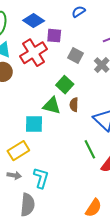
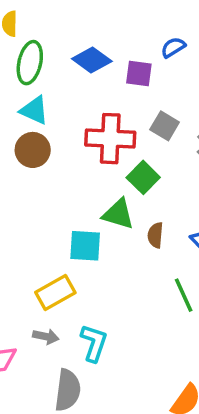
purple square: (54, 36) -> (139, 74), moved
red cross: (34, 53) -> (110, 139), moved, turned 32
brown semicircle: (74, 105) -> (155, 235), moved

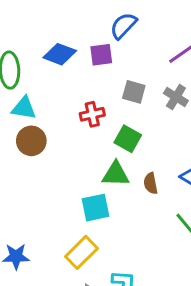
blue semicircle: (173, 47) -> (123, 26), size x1.4
red cross: (110, 139) -> (92, 114), size x0.6

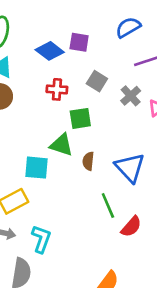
blue semicircle: (123, 26) -> (128, 27), moved
blue diamond: (60, 54) -> (50, 51), moved
green square: (128, 139) -> (80, 118), turned 35

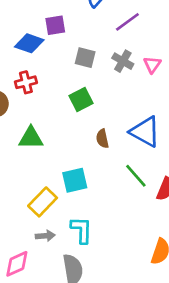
red cross: (57, 89) -> (26, 82), moved
green triangle: (61, 145) -> (31, 138), moved
cyan square: (37, 168) -> (75, 180), moved

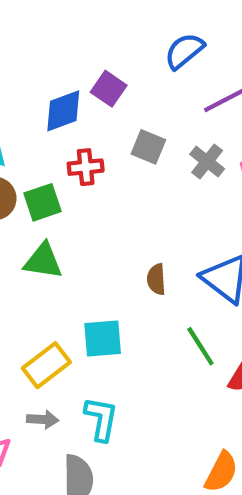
purple square: (55, 25) -> (109, 89), turned 35
blue diamond: (29, 43) -> (63, 111), turned -48
red cross: (26, 82) -> (86, 167), moved
green square: (81, 99) -> (43, 202), moved

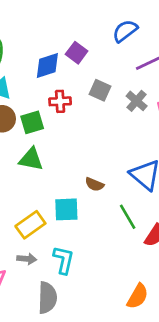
brown semicircle: (156, 279) -> (94, 184), moved, turned -66

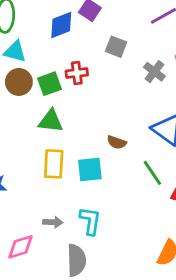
red cross: (60, 101) -> (77, 73), moved
gray cross: (137, 101) -> (154, 72), moved
yellow rectangle: (30, 225) -> (54, 164), moved, turned -48

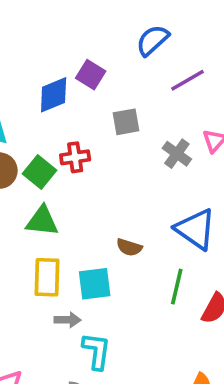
gray square: (116, 47) -> (126, 122), turned -30
green square: (49, 84) -> (39, 172), turned -30
green line: (152, 173) -> (177, 287), turned 48
gray arrow: (53, 222) -> (68, 320), moved

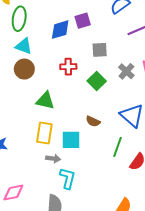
purple square: (91, 75) -> (83, 21), turned 35
green square: (39, 172) -> (97, 81), moved

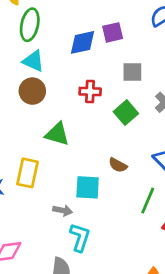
yellow rectangle: (44, 133) -> (27, 173), moved

